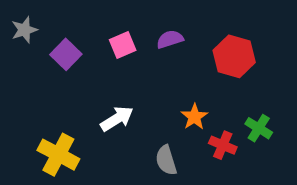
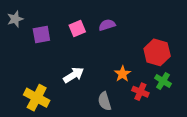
purple square: (66, 54) -> (41, 34), turned 36
red hexagon: (234, 56) -> (157, 52), moved

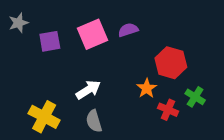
pink square: (77, 29) -> (92, 34), size x1.5
red hexagon: (157, 52) -> (171, 63), moved
gray semicircle: (105, 101) -> (94, 121), moved

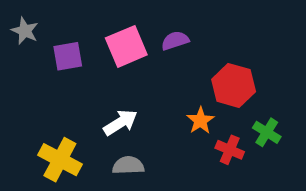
gray star: (18, 23) -> (25, 31), turned -30
gray semicircle: (94, 121) -> (128, 165), turned 105

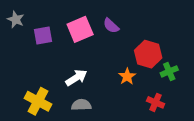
purple semicircle: (175, 41) -> (111, 26), turned -119
green cross: (267, 132) -> (169, 71), moved, turned 35
red cross: (230, 150) -> (156, 102), moved

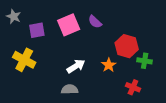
green cross: (169, 71) -> (145, 61), turned 32
white arrow: (76, 78) -> (76, 66), moved
yellow cross: (38, 101) -> (24, 60), moved

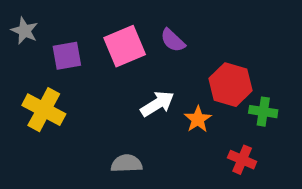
white arrow: (76, 66) -> (157, 104), moved

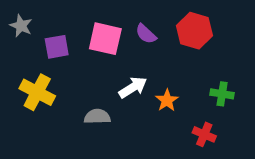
pink square: (125, 46) -> (105, 39), turned 36
red hexagon: (231, 85) -> (194, 31), moved
gray semicircle: (127, 164) -> (97, 117), moved

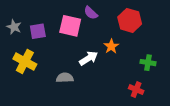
gray star: (21, 26) -> (14, 27), moved
purple semicircle: (146, 34) -> (91, 13), moved
orange star: (167, 100) -> (111, 46), moved

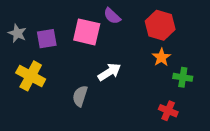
orange star: (111, 46) -> (161, 57), moved
gray semicircle: (65, 78) -> (80, 96), turned -70

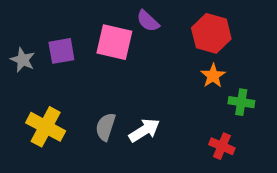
gray star: (17, 33) -> (23, 60), moved
white arrow: (109, 72) -> (144, 130), moved
yellow cross: (31, 76) -> (46, 127), moved

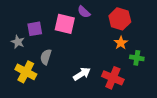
gray star: (23, 60) -> (18, 42), moved
gray semicircle: (106, 127) -> (46, 57), moved
red cross: (222, 146) -> (113, 78), moved, size x1.5

